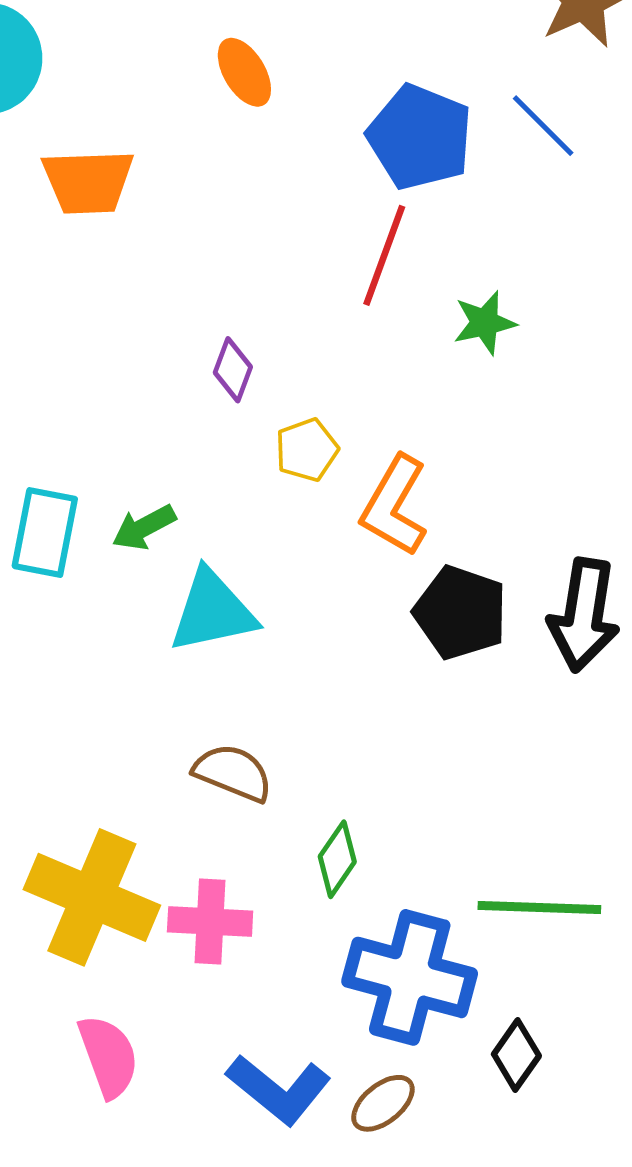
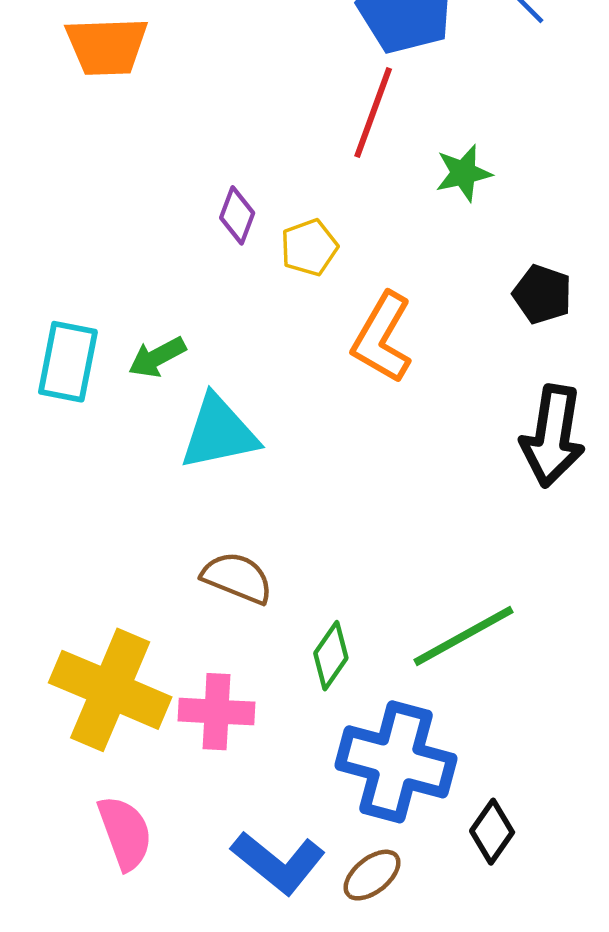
yellow pentagon: (307, 450) -> (309, 247), moved
black pentagon: (461, 613) -> (542, 294), moved, size x0.7
green line: (539, 908) -> (463, 636), moved, turned -31

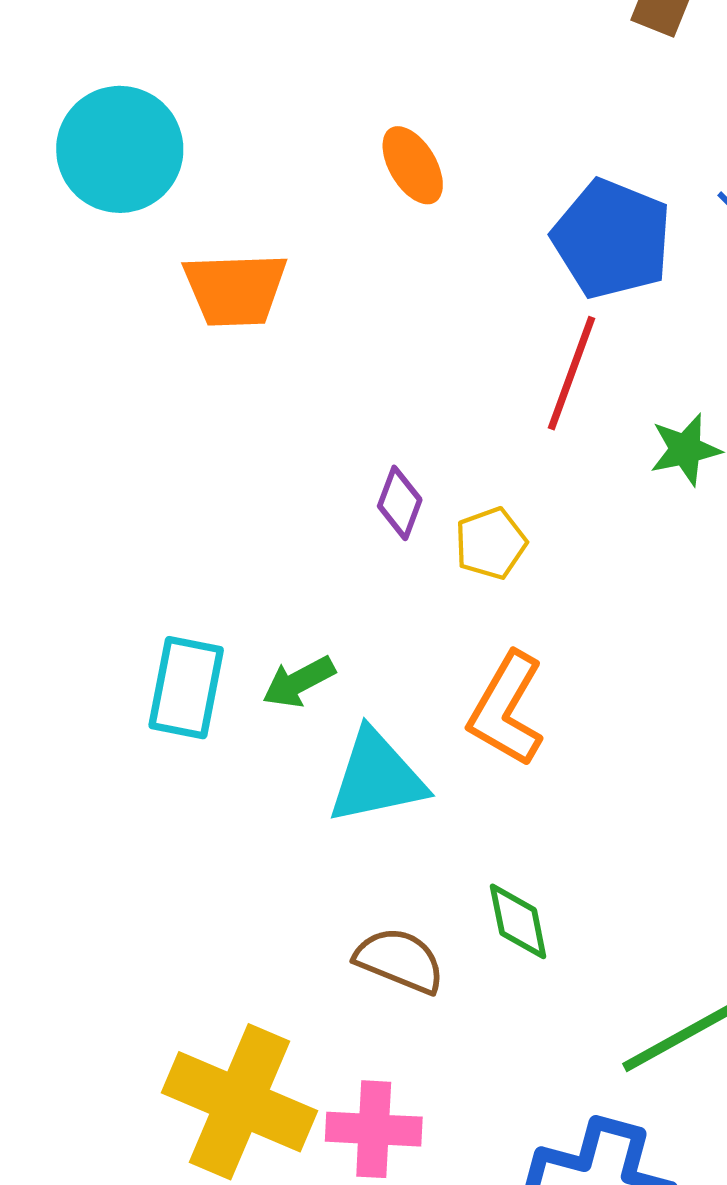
orange L-shape: (382, 338) -> (506, 709), moved
green diamond: (331, 656) -> (518, 921), moved, turned -46

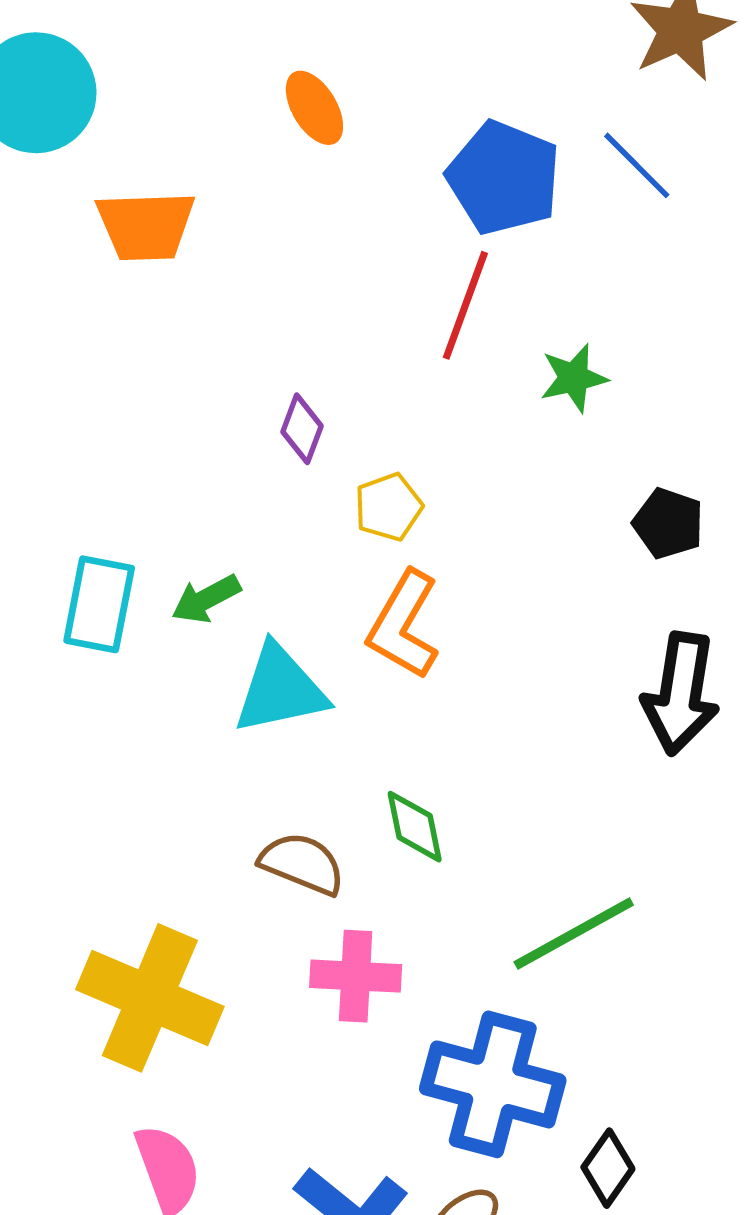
yellow pentagon: (491, 543) -> (389, 507), moved
pink cross: (374, 1129) -> (356, 976), moved

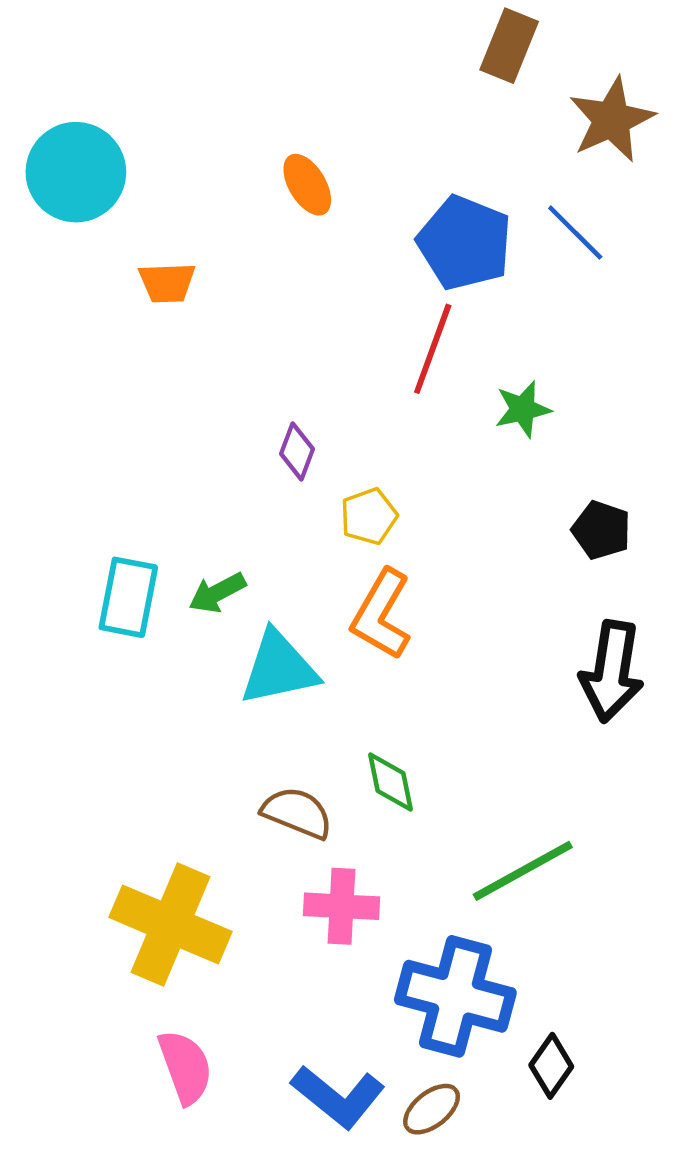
orange trapezoid: (146, 226) -> (167, 283), size x0.7

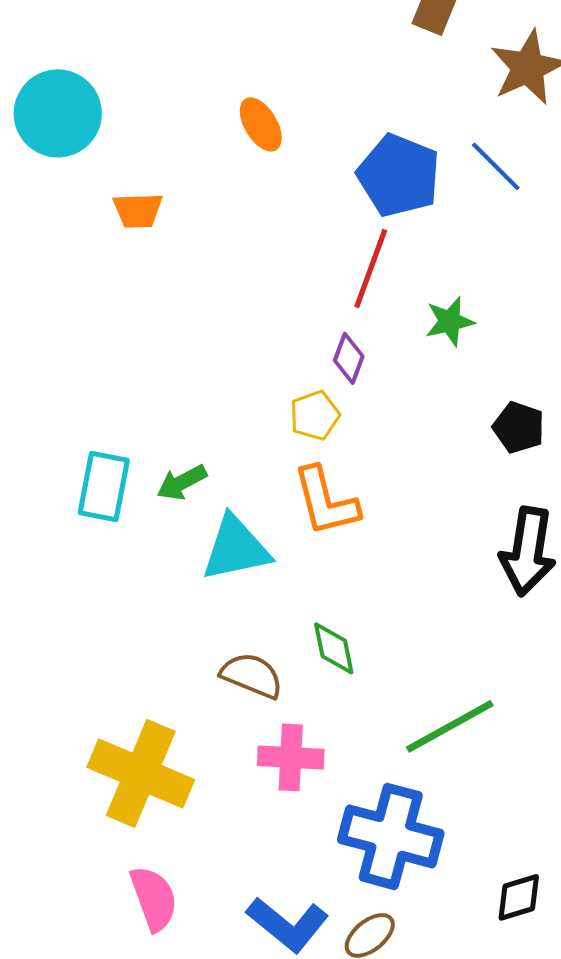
purple diamond: (297, 451) -> (349, 358), moved
orange L-shape: (381, 614) -> (326, 501), turned -44
black diamond: (551, 1066) -> (519, 897), moved, turned 38

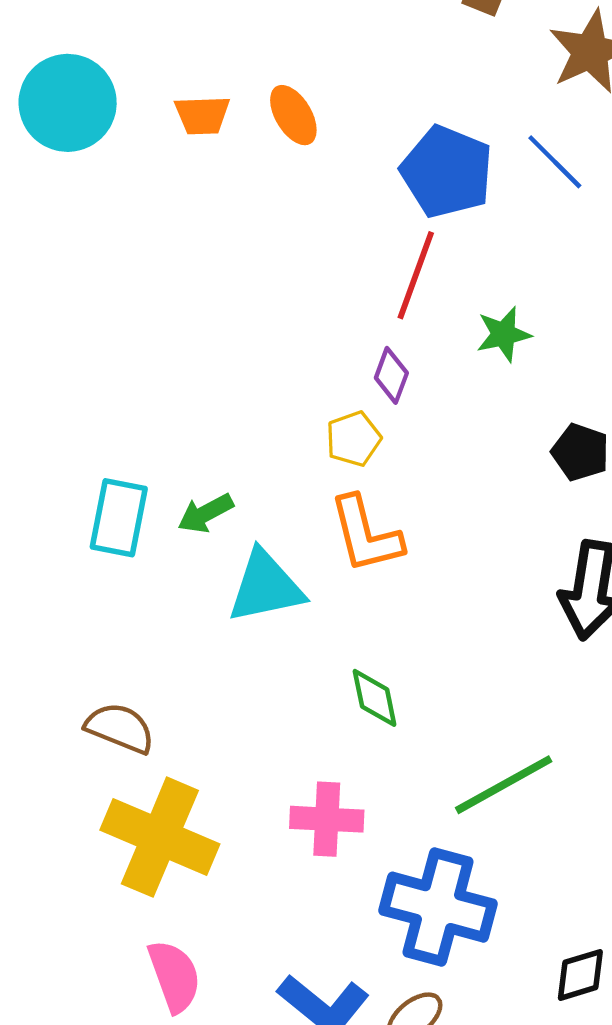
orange trapezoid: (138, 210) -> (202, 115), moved
brown semicircle: (252, 675) -> (120, 728), moved

